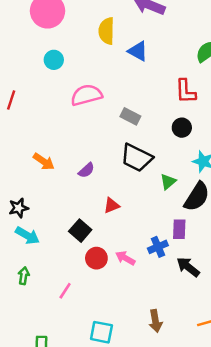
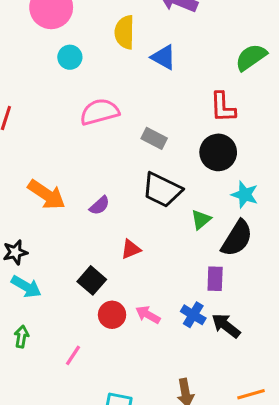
cyan circle: (54, 60) -> (70, 57), moved
black circle: (182, 128) -> (218, 152), size x1.5
orange arrow: (44, 162) -> (46, 195), size x1.4
blue cross: (158, 247) -> (193, 315), moved, turned -36

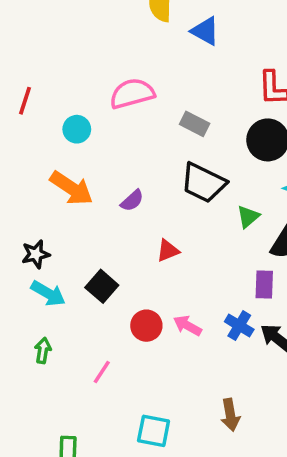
cyan circle: (70, 57) -> (77, 129), moved
black square: (92, 280) -> (102, 286), moved

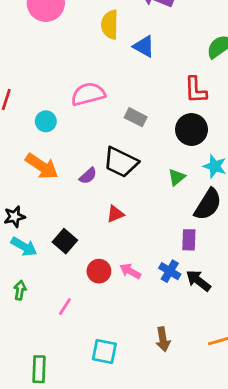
black trapezoid: (204, 183) -> (121, 162), moved
green triangle: (248, 217) -> (177, 177), moved

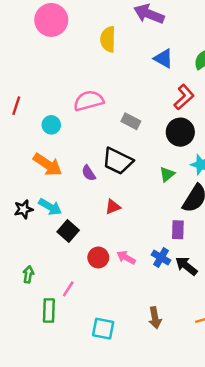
blue triangle: (144, 46) -> (163, 59), moved
red L-shape: (196, 90) -> (184, 97), turned -130
purple semicircle: (88, 176) -> (89, 173), turned 98
cyan arrow: (24, 247) -> (50, 207), moved
green rectangle: (39, 369) -> (49, 311), moved

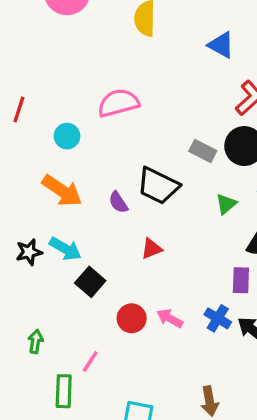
gray rectangle: (131, 121) -> (203, 151), moved

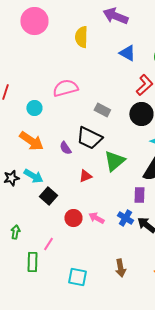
gray rectangle: (203, 151) -> (102, 110), moved
green triangle: (226, 204) -> (114, 161), moved, size x1.6

